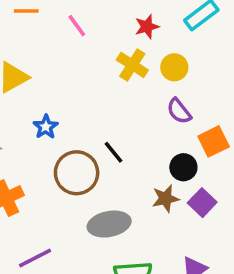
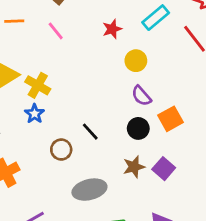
yellow cross: (132, 65) -> (38, 85), moved
black circle: (183, 167) -> (138, 128), moved
brown circle: (77, 173) -> (61, 150), size x0.6

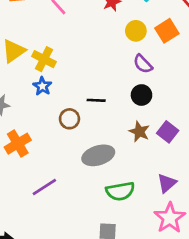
orange square: (170, 119) -> (167, 31), moved
black line: (90, 132) -> (96, 100), turned -42
brown star: (134, 167) -> (139, 132), turned -30

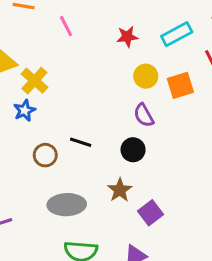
purple square: (168, 132) -> (151, 213), moved

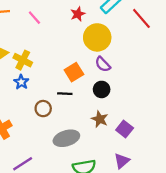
yellow circle: (146, 76) -> (97, 37), size x1.6
orange square: (180, 85) -> (74, 72), moved

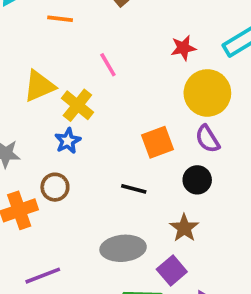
pink line: (34, 18) -> (108, 65), moved
black line: (65, 94) -> (134, 189), moved
brown circle: (43, 109) -> (55, 187), moved
purple square: (125, 129) -> (172, 271), moved

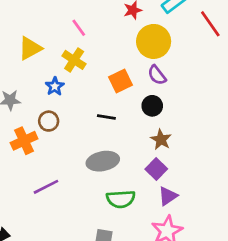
yellow cross: (77, 105) -> (74, 60), moved
brown star: (184, 228) -> (161, 140), moved
purple square: (172, 271) -> (156, 169), moved

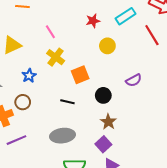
yellow circle: (154, 41) -> (107, 46), size x0.6
yellow cross: (74, 60) -> (56, 57), moved
purple semicircle: (157, 75) -> (134, 80), moved, turned -84
purple line: (46, 187) -> (16, 140), moved

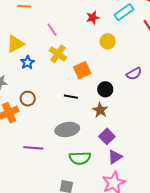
blue star: (29, 76) -> (27, 62), moved
brown star: (108, 122) -> (100, 110), moved
purple line: (16, 140) -> (33, 148), moved, turned 30

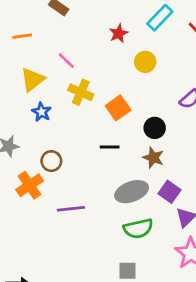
yellow triangle: (15, 44) -> (33, 80), moved
gray ellipse: (67, 130) -> (132, 192), moved
purple line: (33, 148) -> (71, 209), moved

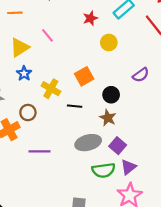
yellow cross: (81, 92) -> (51, 89), moved
green semicircle: (138, 229) -> (103, 170), moved

